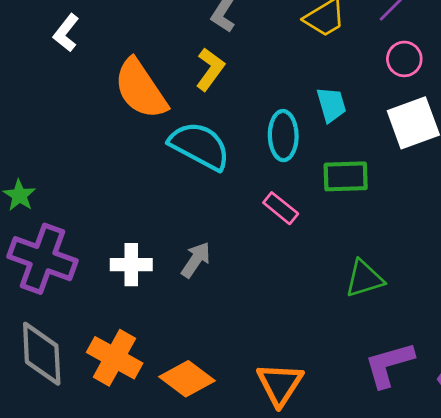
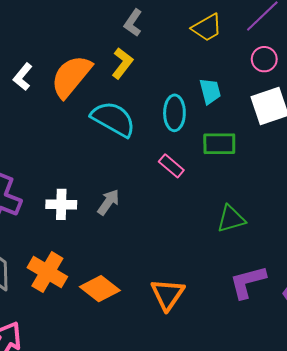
white L-shape: (66, 33) -> (23, 77), moved
orange semicircle: (141, 89) -> (71, 76), turned 72

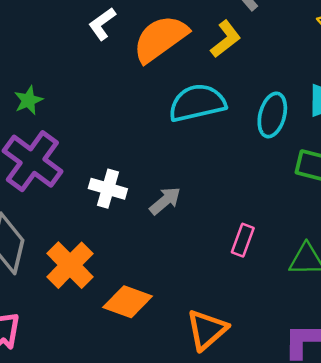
cyan semicircle: (113, 119) -> (197, 103), turned -57
pink rectangle: (171, 166) -> (243, 240), moved, turned 55
orange diamond: (100, 289) -> (128, 302), turned -33

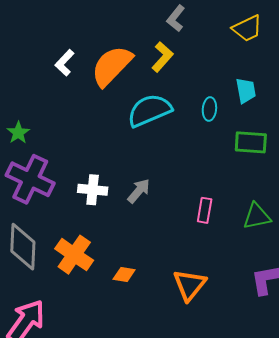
cyan ellipse: (272, 115) -> (209, 109), size x0.7
orange diamond: (128, 302) -> (124, 275), size x0.6

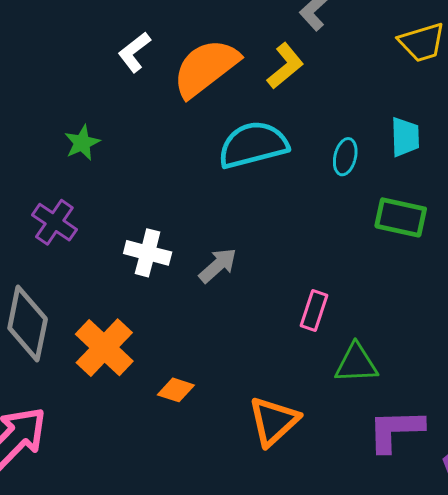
green star: (18, 133) -> (82, 143), moved
purple cross: (30, 179) -> (54, 222), size x0.6
green triangle: (257, 216) -> (356, 363), moved

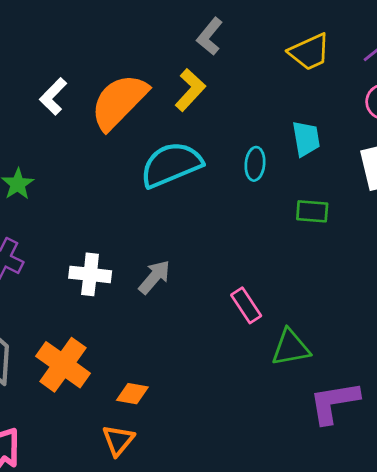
green rectangle: (401, 217) -> (312, 211), size x0.7
pink rectangle: (314, 310) -> (246, 305), turned -44
orange triangle: (273, 421) -> (118, 440), moved, size x0.7

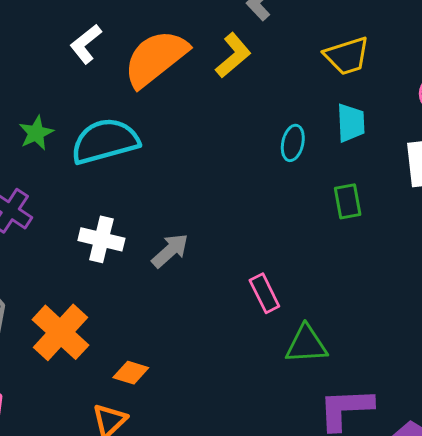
yellow trapezoid: (309, 52) -> (347, 56), moved
cyan semicircle: (171, 165) -> (105, 141), moved
green rectangle: (312, 211) -> (348, 201), turned 68

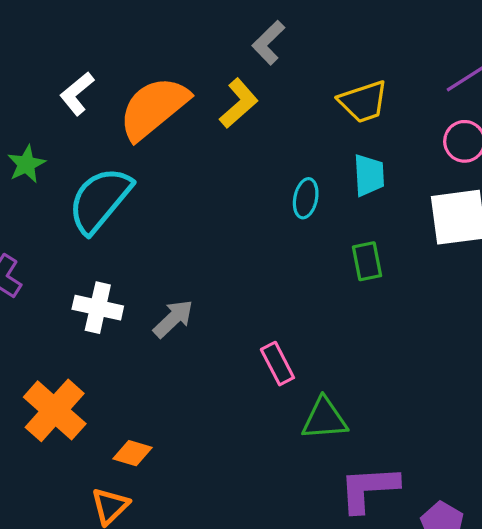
green star: (36, 133) -> (26, 164), moved
cyan semicircle: (105, 141) -> (100, 200), turned -34

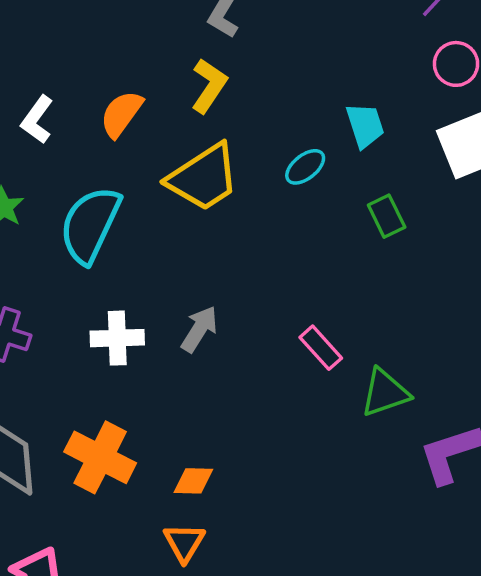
yellow trapezoid: (363, 102) -> (203, 178), moved, size x1.4
orange semicircle: (154, 108) -> (121, 114), size x0.6
cyan ellipse: (306, 198) -> (305, 167), turned 54

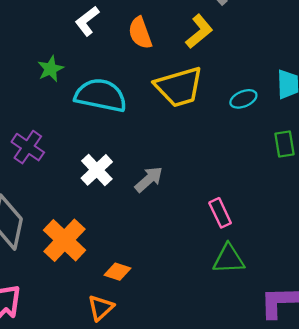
orange semicircle: (121, 114) -> (140, 33), turned -72
cyan semicircle: (90, 225) -> (101, 95), turned 60
white cross: (117, 338) -> (97, 170), turned 32
green triangle: (385, 393) -> (229, 259), moved

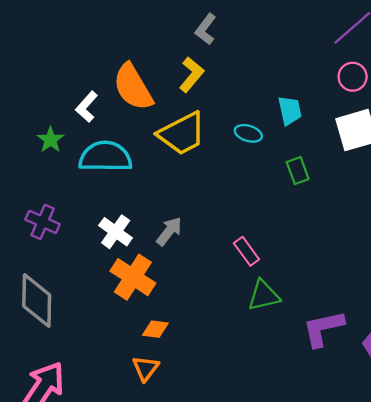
white L-shape: (87, 21) -> (87, 107), moved
orange semicircle: (140, 33) -> (133, 87), size x1.5
cyan ellipse: (243, 99) -> (248, 133), turned 50
orange cross: (65, 240) -> (133, 277), moved

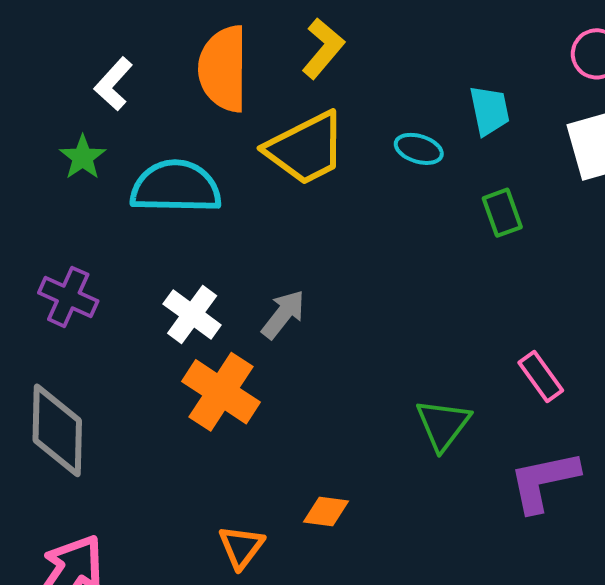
orange semicircle: (133, 87) -> (223, 69), turned 30
white L-shape: (87, 107) -> (113, 84), moved
pink rectangle: (246, 251) -> (541, 376), moved
green triangle: (264, 295) -> (443, 425), turned -40
orange diamond: (155, 329) -> (326, 512), moved

